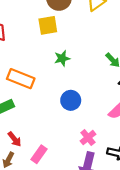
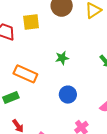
yellow square: (48, 25) -> (31, 22), moved

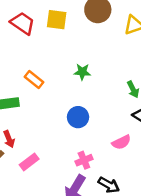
orange rectangle: (25, 74) -> (34, 80), size x0.7

